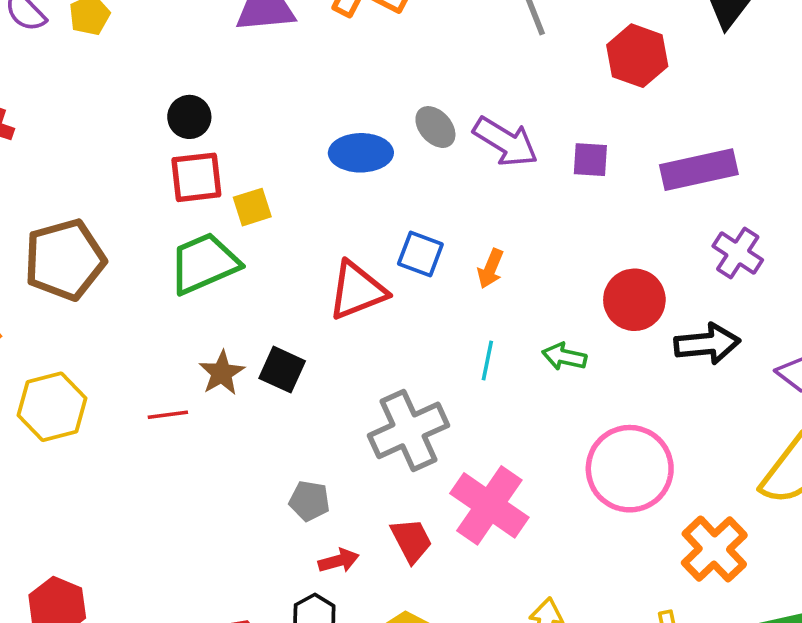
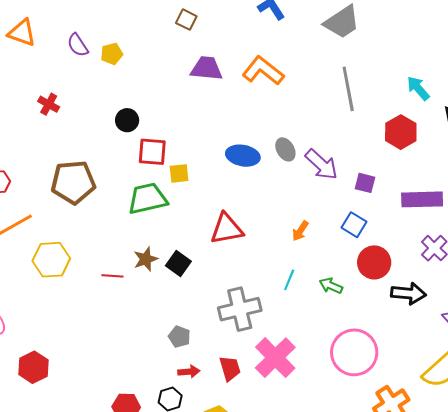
black circle: (189, 117) -> (127, 120), moved
blue square: (420, 254) -> (354, 225), moved

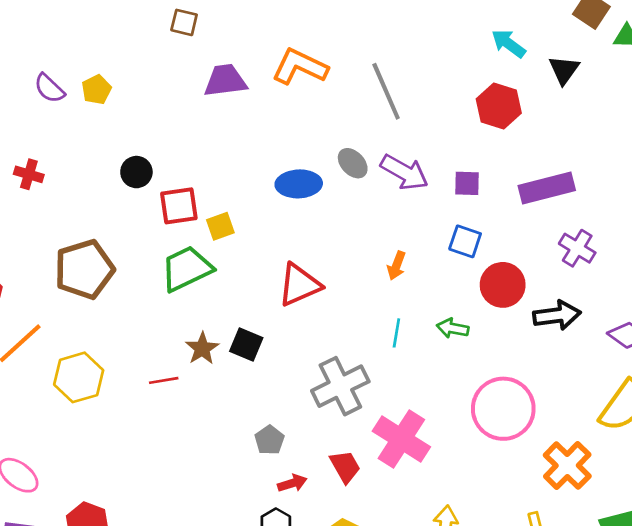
gray line: (348, 89) -> (386, 91), moved
gray pentagon: (179, 337) -> (270, 440), turned 30

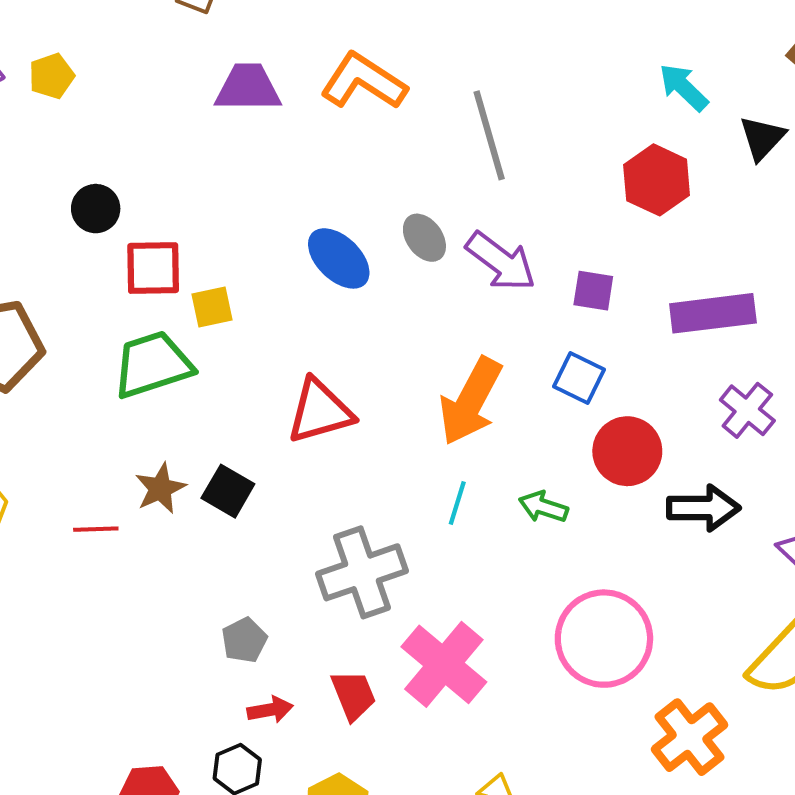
blue ellipse: (299, 184) -> (339, 258), turned 39
orange arrow: (396, 266) -> (471, 401), size x2.0

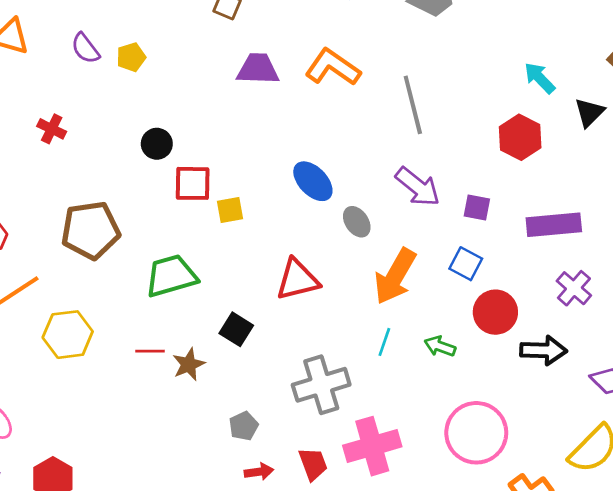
gray ellipse: (424, 238) -> (357, 222), moved
green trapezoid: (153, 365) -> (171, 276), moved
brown star: (160, 488) -> (189, 364), moved
pink cross: (444, 664) -> (372, 446), turned 32

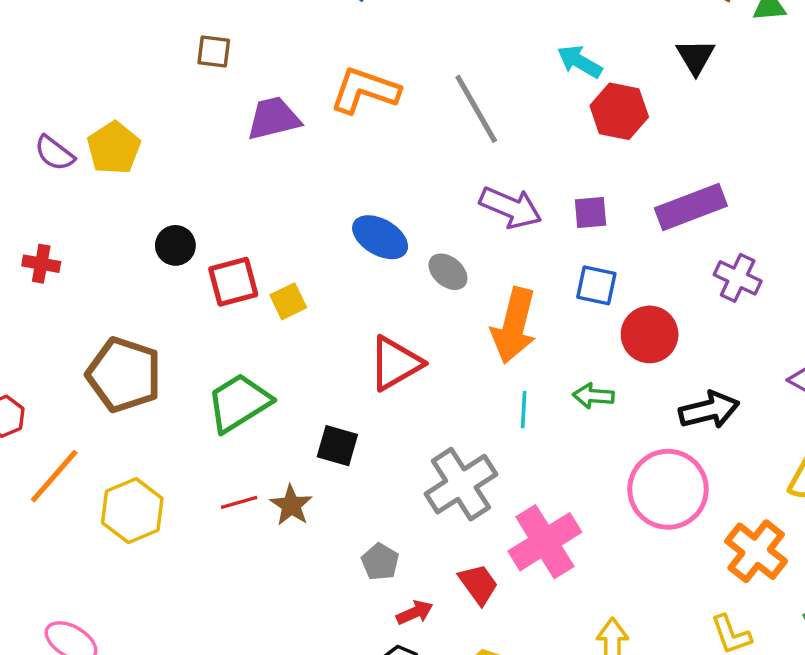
yellow pentagon: (131, 57) -> (114, 148), size x1.4
cyan arrow: (540, 78) -> (580, 62), moved
brown pentagon: (91, 230) -> (124, 375), turned -30
black arrow: (543, 350) -> (709, 410), moved

